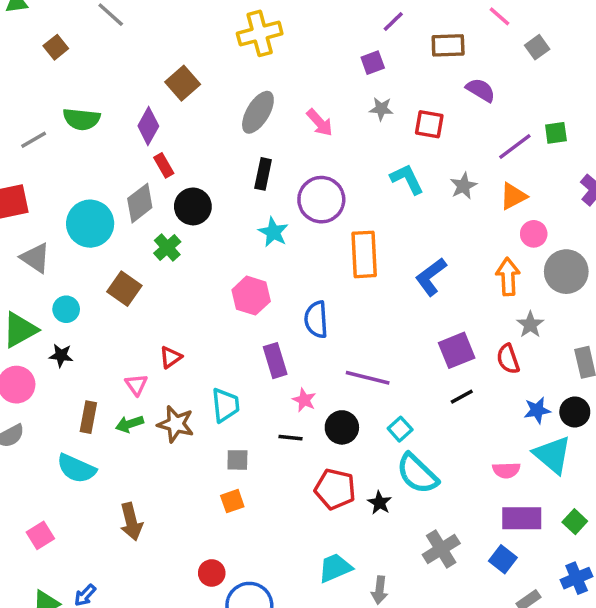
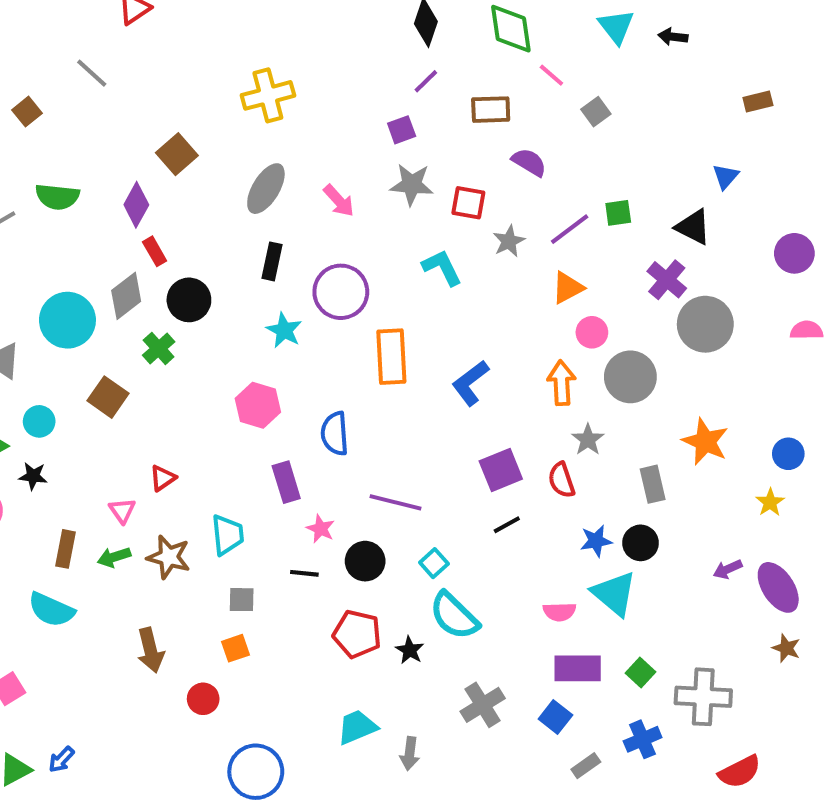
gray star: (381, 109) -> (412, 184), size x1.5
gray star: (463, 186) -> (509, 241), moved
brown arrow: (131, 522) -> (150, 650), moved
red circle: (212, 573) -> (203, 699), moved

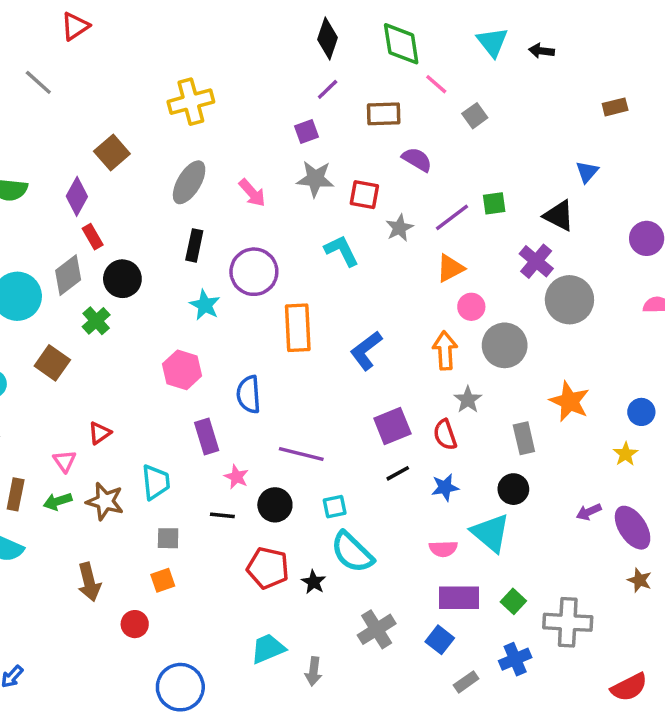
blue star: (596, 541) -> (445, 487), moved
cyan square: (434, 563) -> (335, 507), turned 30
red semicircle: (740, 772) -> (629, 687), moved

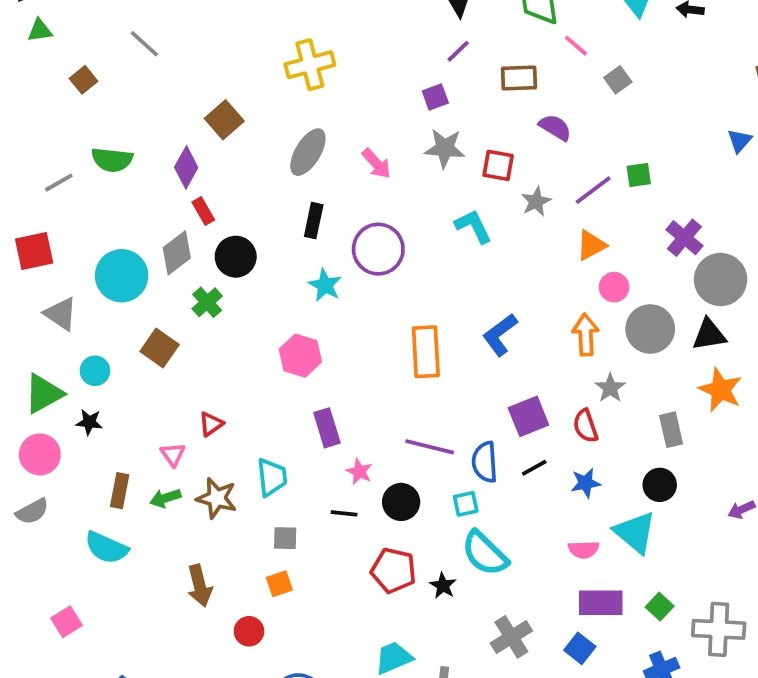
black triangle: (559, 216) -> (709, 335), moved, turned -36
orange rectangle: (298, 328) -> (426, 352), moved
blue semicircle: (249, 394) -> (485, 462), moved

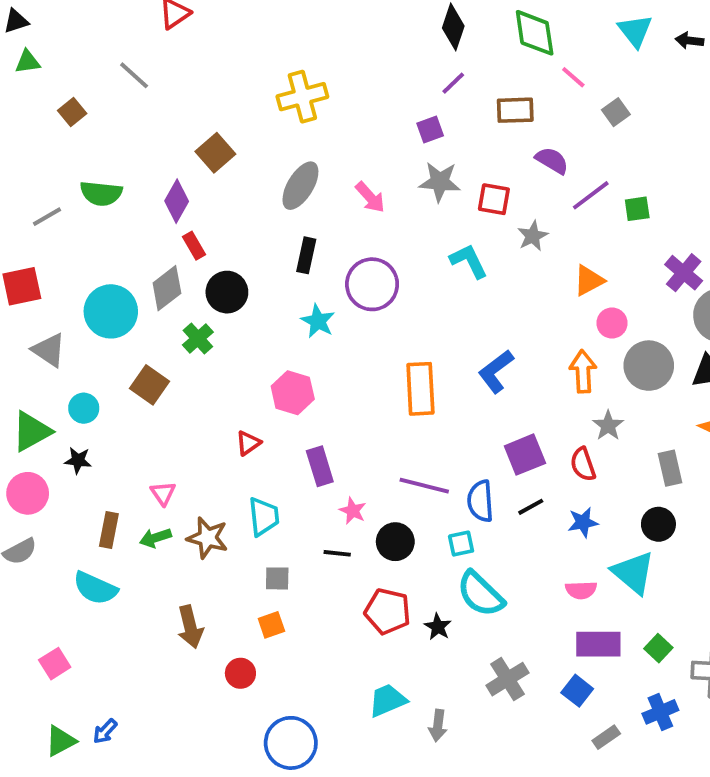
purple line: (593, 190) -> (591, 195), moved
red triangle: (211, 424) -> (248, 443), moved

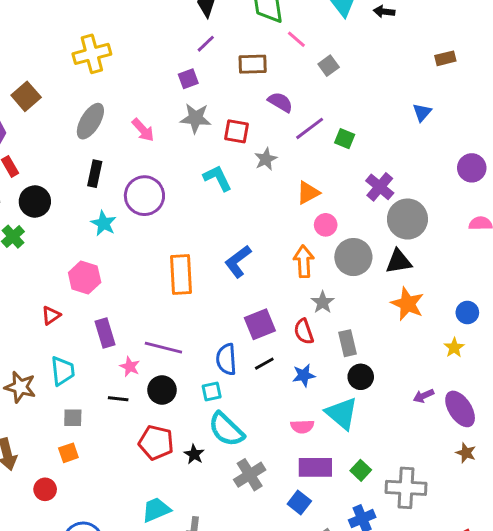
green square: (637, 209) -> (345, 139), turned 30
gray rectangle: (670, 468) -> (348, 343), moved
purple line: (424, 486) -> (163, 348), moved
gray cross: (507, 679) -> (250, 475), moved

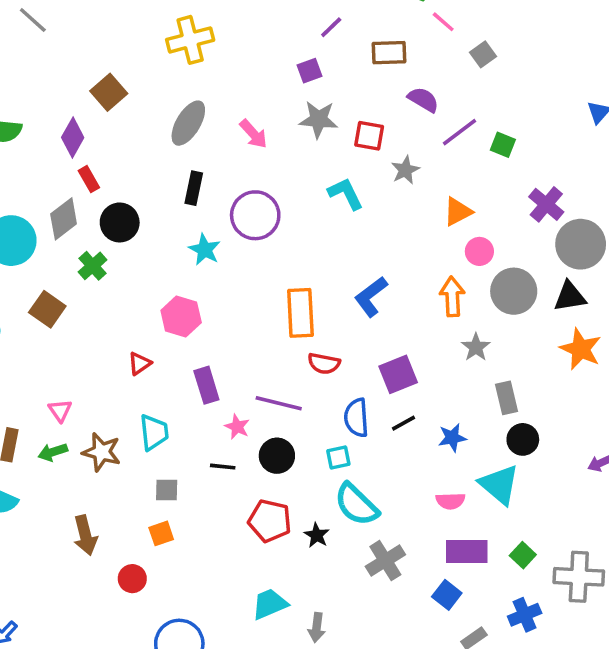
red semicircle: (304, 332) -> (324, 363), moved, turned -60

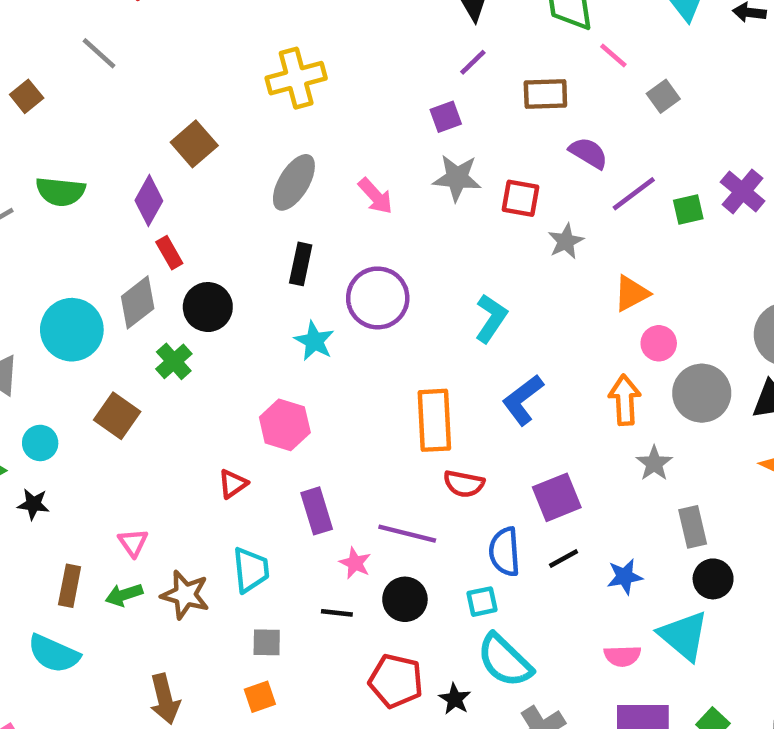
green square: (503, 145) -> (688, 210), turned -35
cyan L-shape: (346, 194) -> (491, 318), moved, turned 60
purple cross: (546, 204) -> (743, 191), moved

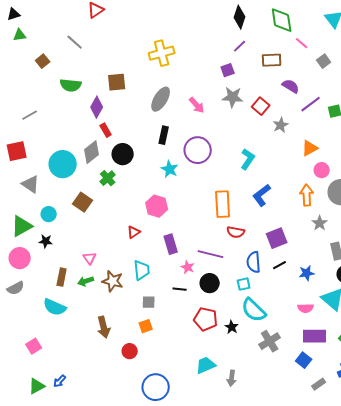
brown square: (194, 144) -> (117, 82), turned 36
green semicircle: (61, 191) -> (71, 85), moved
red square: (520, 198) -> (261, 106), turned 30

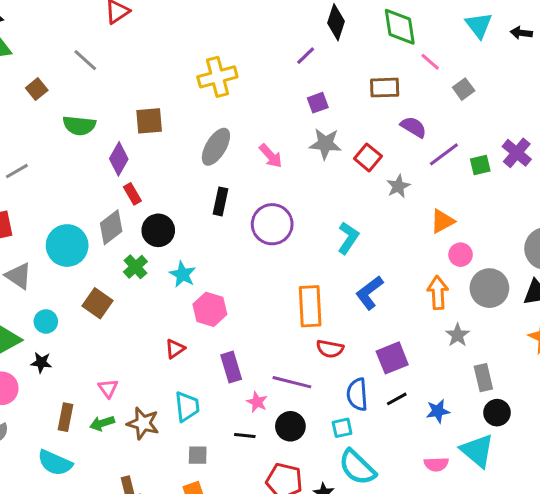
purple line: (240, 46) -> (306, 56), moved
cyan star: (170, 169) -> (183, 274), moved

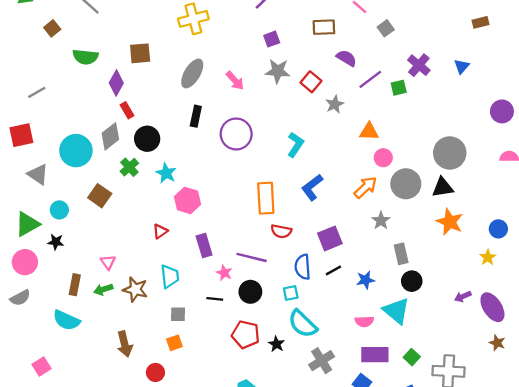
purple cross: (517, 153) -> (419, 65), moved
orange triangle: (442, 221) -> (369, 132), turned 30
orange arrow: (438, 293) -> (365, 187), turned 50

